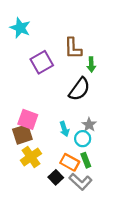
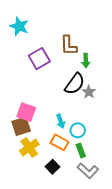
gray star: (89, 125) -> (89, 92), moved
orange rectangle: (70, 162) -> (60, 142), moved
gray L-shape: (80, 182) -> (88, 171), moved

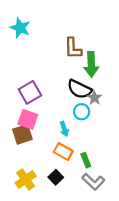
purple square: (39, 59) -> (30, 92), moved
green arrow: (86, 61) -> (91, 64), size x1.6
black semicircle: (75, 84) -> (79, 89), turned 80
cyan circle: (78, 130) -> (82, 112), moved
yellow cross: (29, 147) -> (26, 179), moved

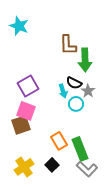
black semicircle: (79, 89) -> (74, 83), size x0.7
cyan arrow: (64, 129) -> (63, 91), moved
orange rectangle: (63, 152) -> (59, 141), turned 30
green rectangle: (86, 160) -> (80, 149), size x1.6

